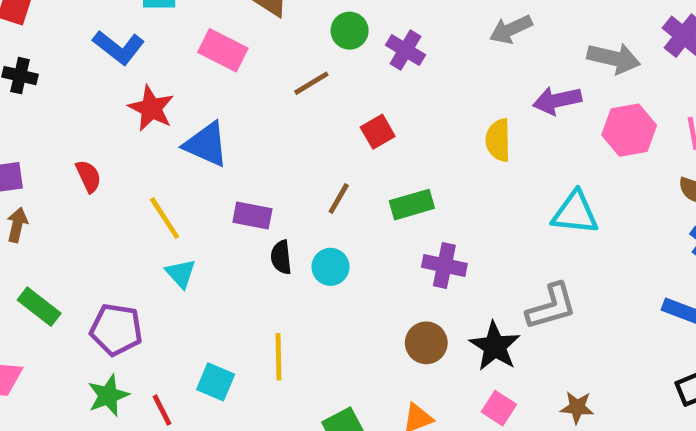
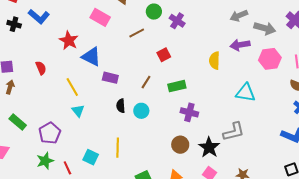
gray arrow: (511, 29) -> (239, 16), moved
blue L-shape: (119, 47) -> (39, 17), moved
purple rectangle: (252, 215) -> (110, 78), moved
purple pentagon: (116, 329) -> (50, 133), turned 30

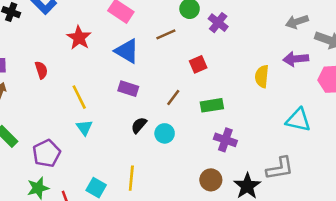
blue triangle: (91, 57) -> (127, 51), moved
black semicircle: (121, 106) -> (139, 125), turned 40

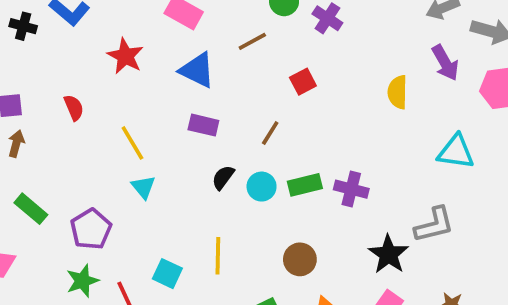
purple arrow: (296, 59) -> (445, 63), turned -110
green rectangle: (212, 105) -> (305, 185), moved
brown circle: (211, 180) -> (300, 259), moved

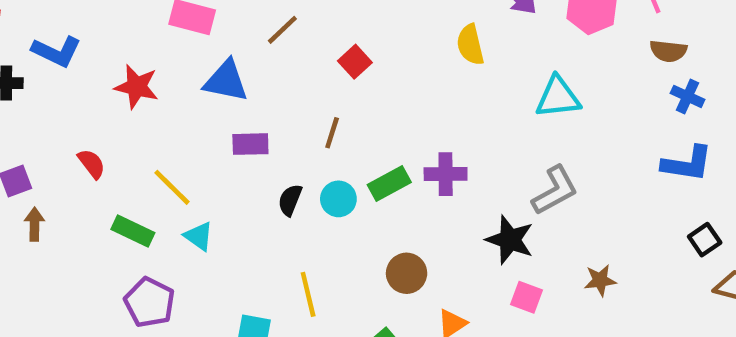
green rectangle: (31, 209) -> (133, 231), moved

